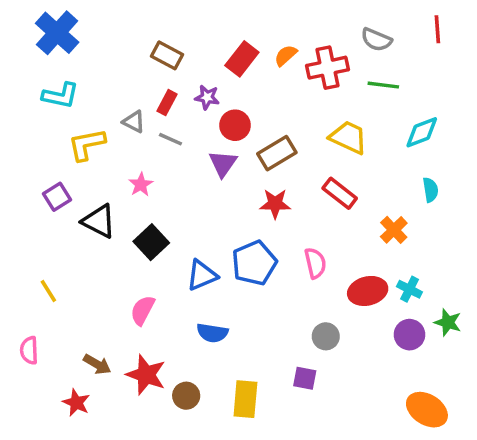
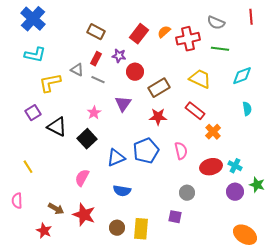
purple triangle: (223, 164) -> (123, 104), moved
pink star: (141, 185) -> (94, 113), moved
orange cross: (394, 230) -> (213, 132), moved
brown circle: (186, 396) -> (117, 228), moved

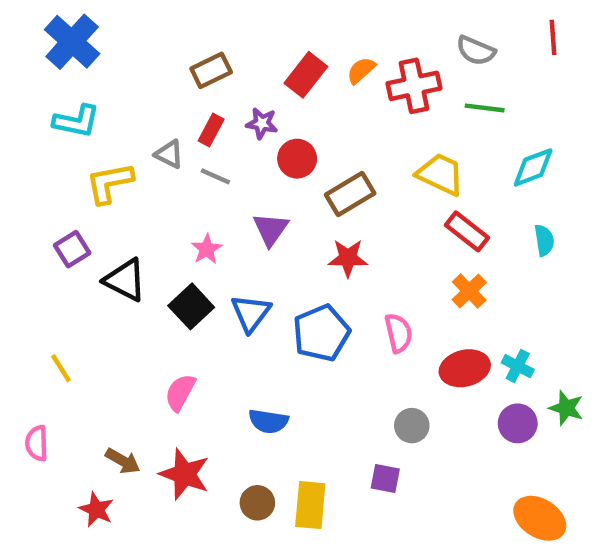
brown rectangle: (96, 32) -> (211, 70), turned -54
red rectangle: (195, 111) -> (467, 231), moved
blue triangle: (116, 158) -> (251, 313), moved, turned -30

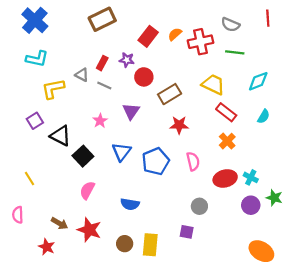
brown rectangle: (211, 70) -> (102, 19), moved, size x1.4
cyan semicircle: (544, 240) -> (264, 116), turned 40
red star: (348, 258) -> (179, 125), moved
black square: (191, 306) -> (83, 156), moved

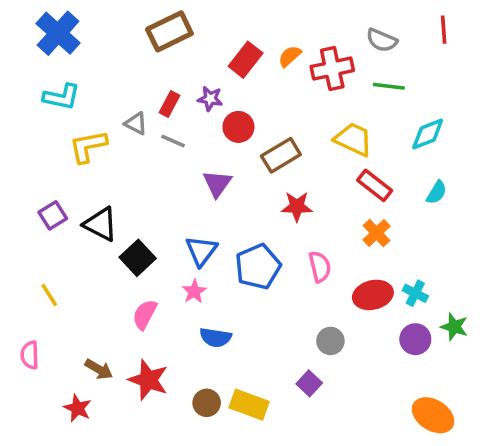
purple square: (35, 121) -> (53, 215), moved
pink star: (100, 121) -> (194, 291), moved
purple square: (187, 232) -> (309, 383), turned 32
yellow rectangle: (150, 245) -> (249, 405), turned -75

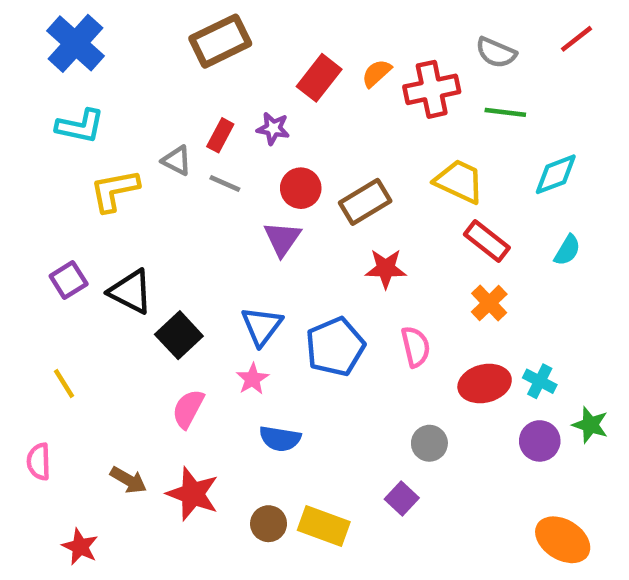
red line: (444, 30) -> (576, 39), turned 56
red circle: (238, 127) -> (301, 188), moved
red star: (78, 408) -> (80, 547), moved

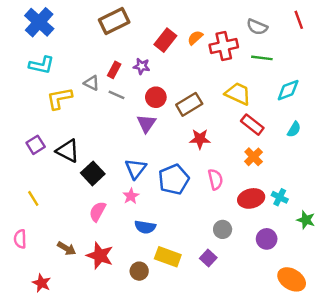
red line: (576, 39) -> (299, 20), turned -72
purple circle: (540, 441) -> (267, 239), moved
yellow rectangle: (324, 526) -> (168, 257), moved

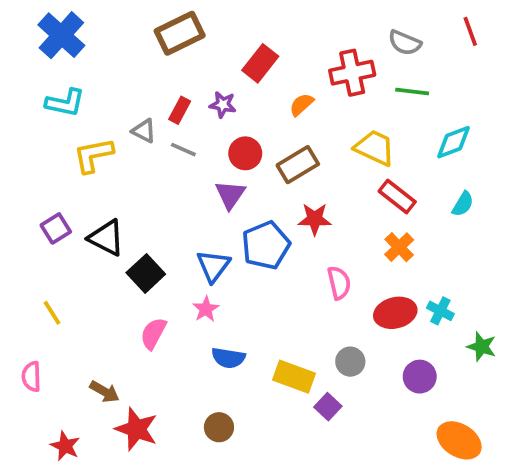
orange semicircle: (195, 38) -> (302, 105), moved
blue pentagon: (174, 179) -> (266, 245), moved
red star: (100, 256) -> (136, 429), moved
yellow rectangle: (168, 257) -> (294, 377), moved

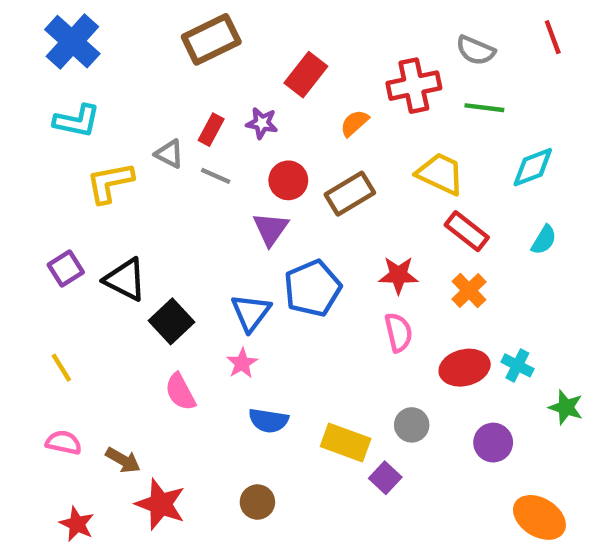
red star: (315, 219) -> (398, 275), moved
pink semicircle: (153, 333) -> (180, 392), turned -56
pink semicircle: (31, 377) -> (64, 443), moved, turned 104

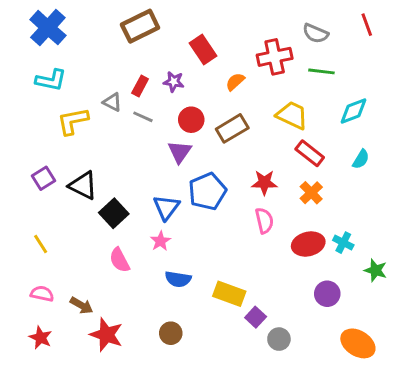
red rectangle: (306, 75) -> (203, 49), turned -72
gray circle: (412, 425) -> (279, 339), moved
red star: (77, 524) -> (41, 338), moved

